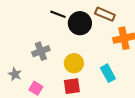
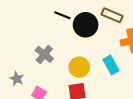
gray cross: (41, 51) -> (44, 54), turned -30
cyan rectangle: (108, 73) -> (111, 65), moved

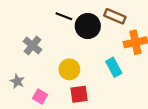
gray cross: (44, 54) -> (33, 46), moved
yellow circle: (79, 67) -> (69, 69), moved

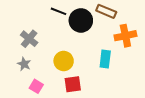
cyan rectangle: (114, 67) -> (105, 59), turned 36
gray star: (17, 81) -> (24, 64), moved

